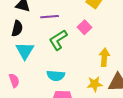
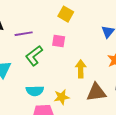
pink square: (84, 27) -> (59, 41), turned -32
yellow star: (95, 84) -> (62, 97), moved

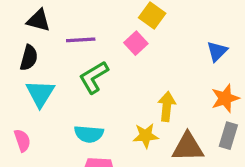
pink square: (59, 41) -> (136, 43), moved, turned 32
yellow star: (62, 97) -> (146, 136), moved

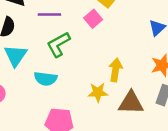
cyan semicircle: (89, 134) -> (46, 79), moved

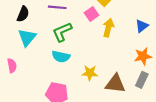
yellow arrow: (115, 70) -> (108, 28), moved
cyan semicircle: (46, 79) -> (61, 57), moved

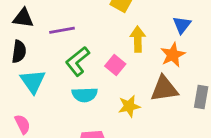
pink square: (92, 14) -> (115, 65), moved
orange star: (143, 56) -> (173, 55), moved
brown triangle: (115, 84) -> (164, 89), moved

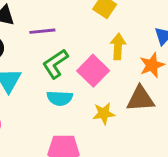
pink square: (115, 65) -> (93, 71), size x1.5

